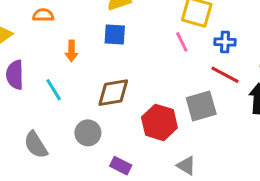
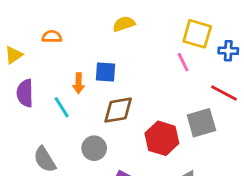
blue square: (115, 35) -> (105, 72), moved
blue cross: (225, 42) -> (228, 51), moved
orange arrow: (72, 51) -> (79, 83), moved

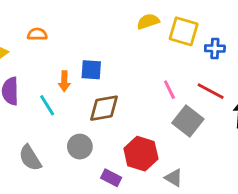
yellow semicircle: (124, 24) -> (148, 21), moved
pink line: (183, 62) -> (169, 90), moved
gray square: (201, 123) -> (188, 121), turned -36
red hexagon: (162, 138) -> (141, 154), moved

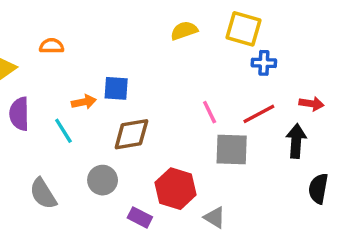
yellow square: (184, 31) -> (244, 29), moved
orange arrow: (64, 81) -> (84, 102), turned -102
red line: (211, 91) -> (259, 114), turned -56
gray square: (188, 121) -> (232, 149), turned -36

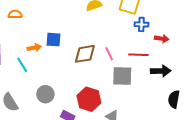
red arrow: (311, 104) -> (162, 39), moved
red line: (259, 114) -> (138, 55), turned 30
brown diamond: (131, 134) -> (85, 54), moved
black arrow: (296, 141) -> (161, 71), turned 84

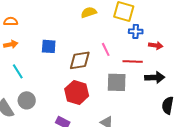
orange arrow: (34, 48) -> (11, 44), moved
pink line: (109, 54) -> (106, 49), moved
gray circle: (45, 94) -> (27, 100), moved
red hexagon: (89, 99) -> (77, 92), moved

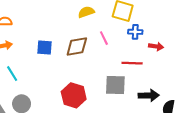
pink line: (106, 49) -> (104, 38), moved
brown diamond: (80, 60) -> (77, 46), moved
black arrow: (155, 77) -> (149, 95), moved

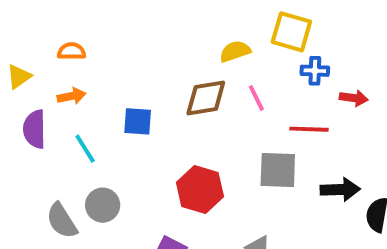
yellow semicircle: (86, 12) -> (235, 51), moved
pink line: (104, 38) -> (256, 98), moved
blue square: (44, 47) -> (138, 121), moved

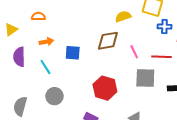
orange arrow: (71, 96) -> (46, 42), moved
pink line: (256, 98) -> (134, 52), moved
gray semicircle: (62, 221) -> (20, 106), moved, turned 48

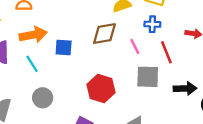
blue cross: (164, 27) -> (152, 24), moved
orange arrow: (46, 42) -> (33, 35), size x1.6
red line: (161, 57) -> (166, 52), turned 66

